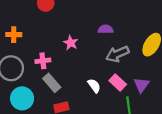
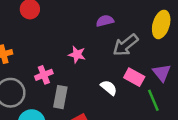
pink star: (71, 43) -> (77, 55), moved
gray rectangle: (52, 83) -> (60, 97), turned 66

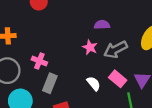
pink star: (77, 55) -> (90, 47), moved
pink cross: (44, 75) -> (39, 61), turned 32

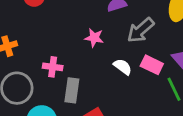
pink star: (90, 47) -> (94, 38), moved
white semicircle: (94, 84) -> (123, 67), moved

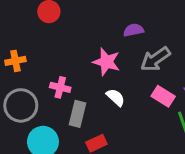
pink star: (94, 38) -> (106, 62), size x1.4
white semicircle: (123, 67) -> (116, 97), moved

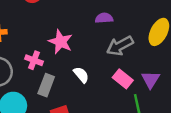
pink star: (106, 62) -> (61, 42), moved

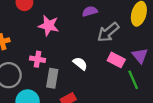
pink star: (61, 42) -> (49, 26), moved

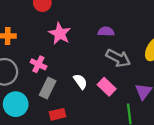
gray arrow: (108, 32) -> (118, 58), turned -130
pink rectangle: (116, 60) -> (107, 87), moved

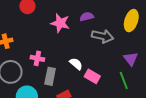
pink star: (60, 34) -> (60, 23), moved
pink rectangle: (107, 87) -> (92, 76), moved

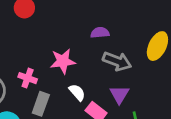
pink star: (60, 23) -> (63, 61), moved, turned -30
purple triangle: (131, 59) -> (119, 94), moved

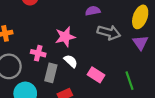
white semicircle: (77, 92) -> (71, 61), moved
purple triangle: (119, 94) -> (140, 43), moved

